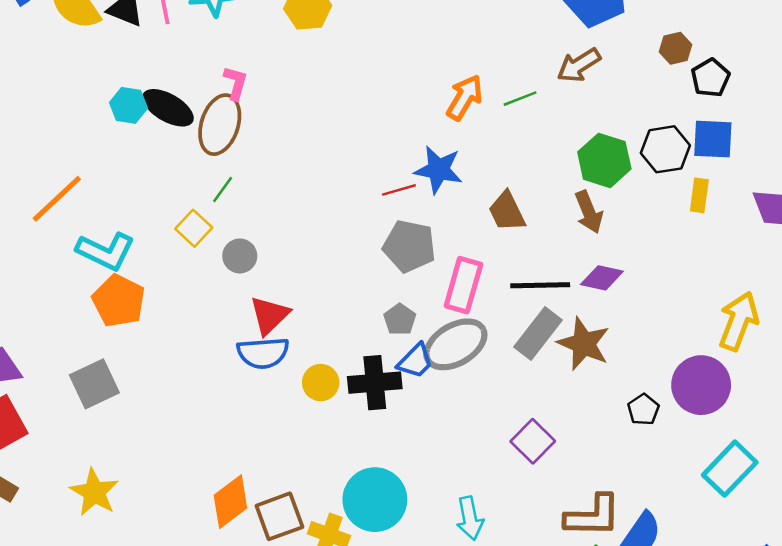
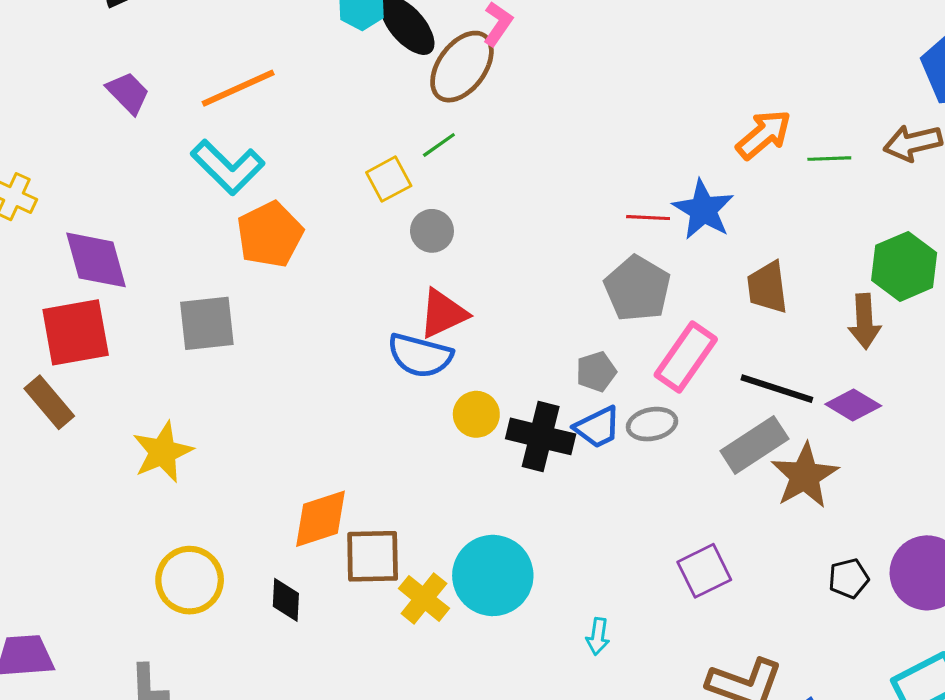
cyan L-shape: (106, 251) -> (228, 167), moved
gray ellipse: (455, 344) -> (652, 424), size x0.6
cyan arrow: (470, 518) -> (598, 636), size x0.7

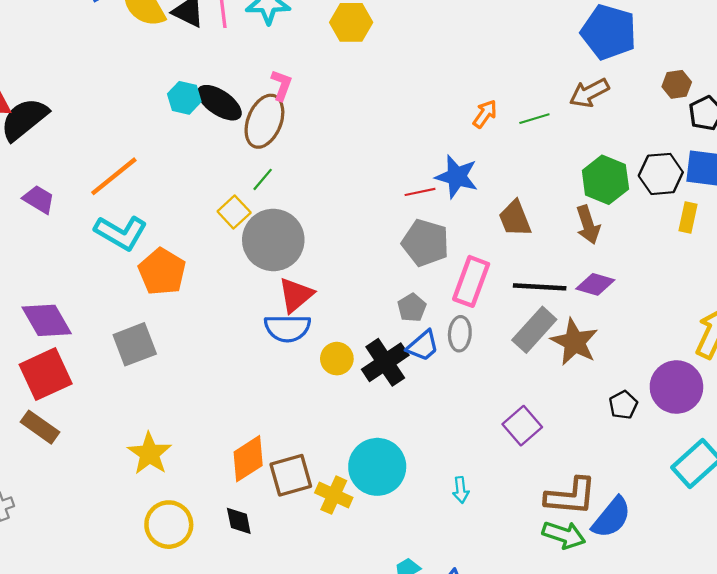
orange arrow: (764, 135) -> (485, 114), size x0.7
gray circle: (432, 231) -> (273, 240), size x2.0
gray ellipse: (652, 424) -> (460, 334), turned -60
black cross: (541, 436) -> (385, 362), turned -33
yellow star: (163, 452) -> (149, 454), moved

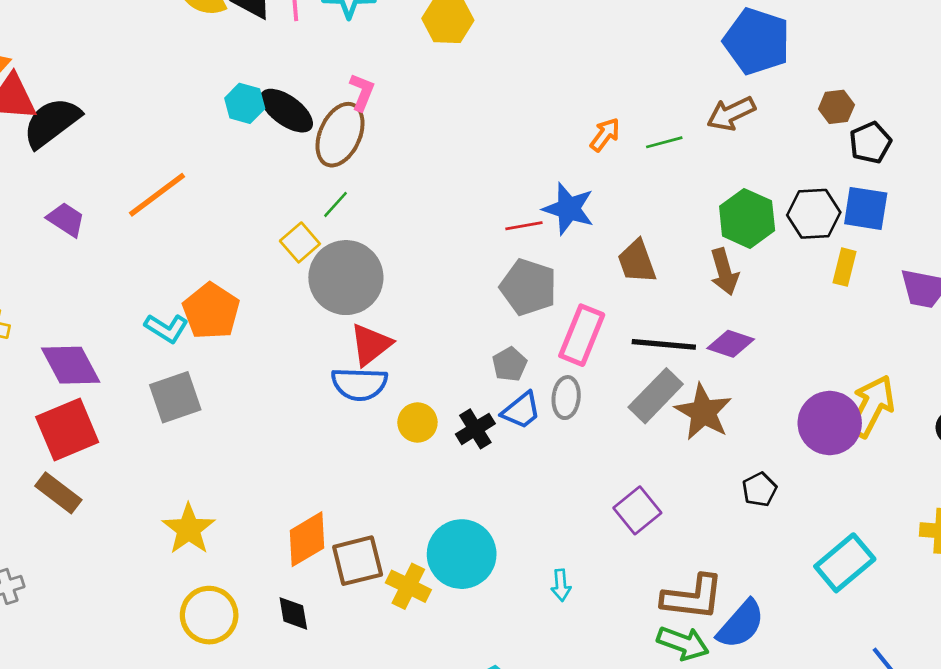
cyan L-shape: (121, 233) -> (166, 328), moved, size x0.7
black cross: (385, 362) -> (475, 429), size x0.7
purple circle: (676, 387) -> (830, 423), moved

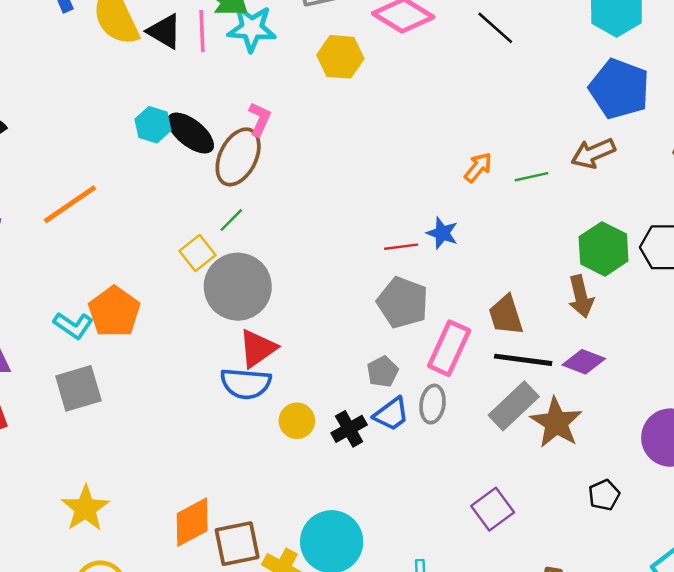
blue star: (569, 209) -> (442, 233), size x0.7
brown trapezoid: (637, 261) -> (506, 315), moved

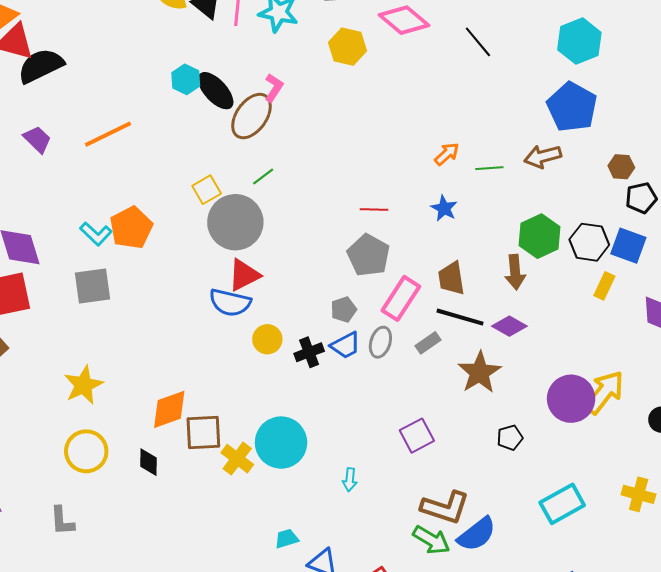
green line: (231, 220) -> (263, 176), moved
blue star: (442, 233) -> (444, 208), moved
gray rectangle: (514, 406) -> (428, 343), moved, size x0.6

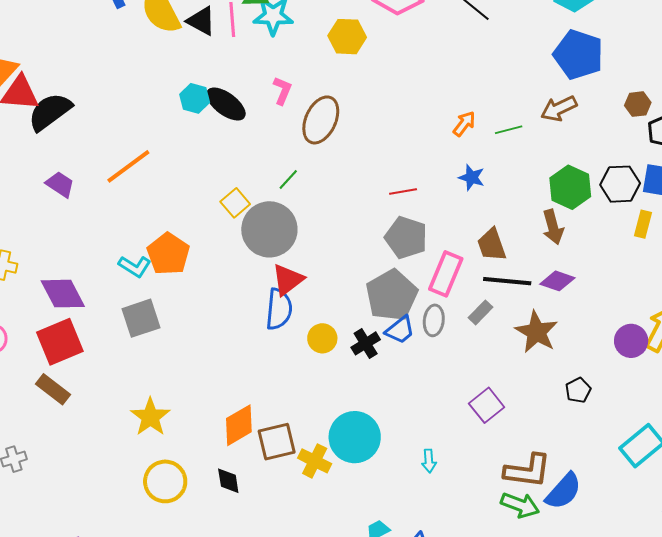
brown ellipse: (251, 116) -> (321, 120), moved
blue semicircle: (230, 303) -> (279, 309), turned -87
gray pentagon: (344, 310) -> (392, 295), size x2.0
purple circle: (571, 399) -> (631, 341), size x0.7

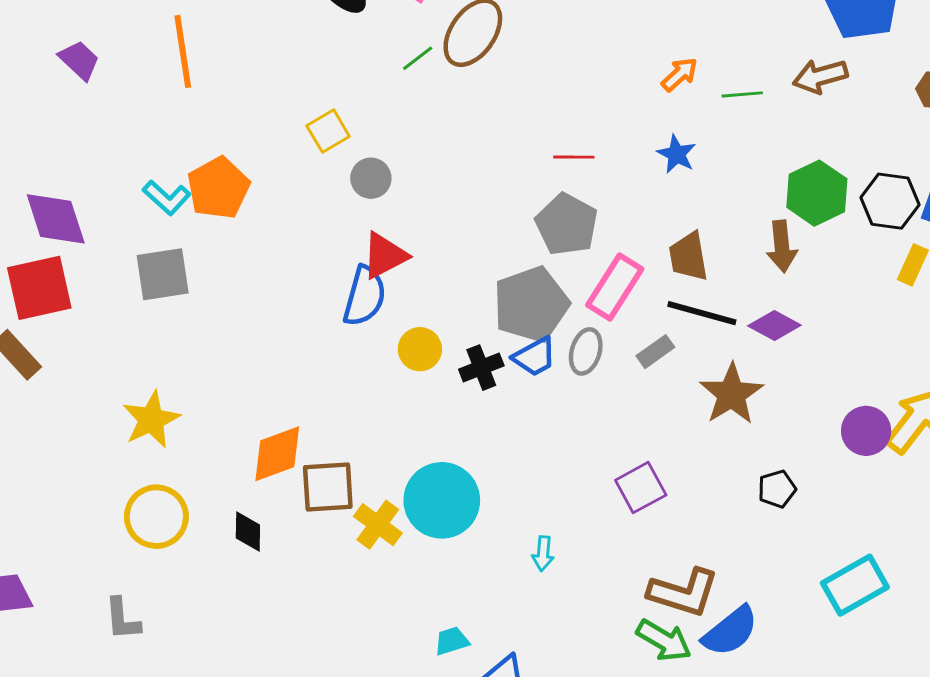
orange line: (128, 166) -> (183, 51), turned -72
green line: (288, 179) -> (418, 58), moved
gray circle: (269, 229) -> (371, 178), size x0.5

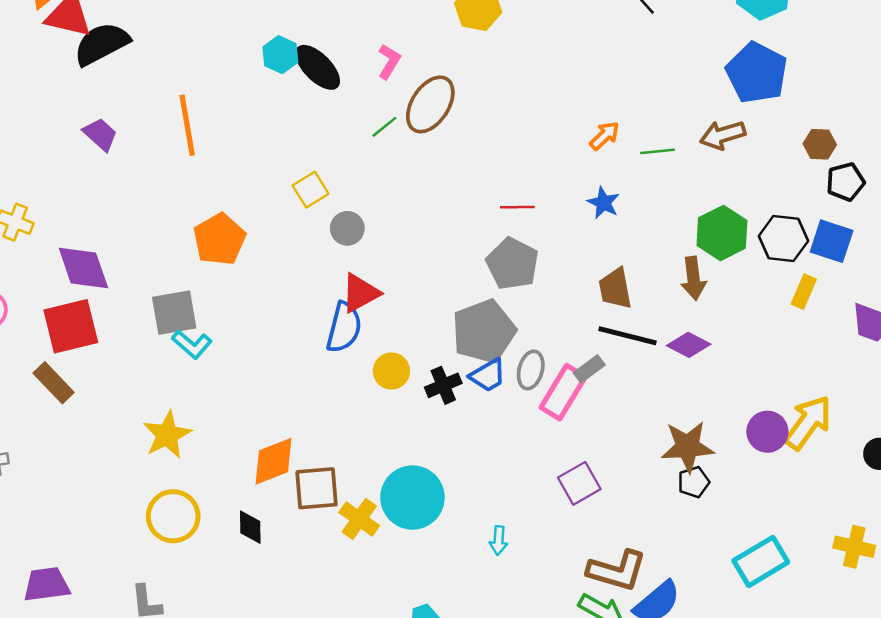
cyan L-shape: (167, 198) -> (192, 344), moved
pink rectangle: (615, 287) -> (563, 392), moved
brown star: (731, 394) -> (688, 447), moved, turned 30

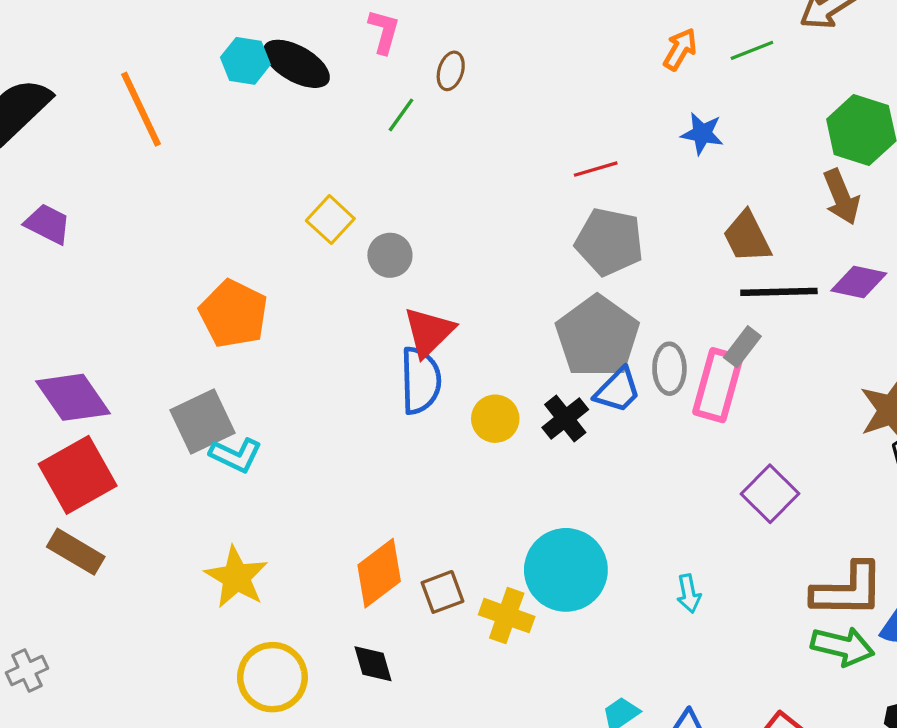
brown ellipse: (430, 104) -> (451, 71), size x0.5
orange line: (187, 125) -> (141, 109), moved
brown square: (317, 488) -> (442, 592), size x0.7

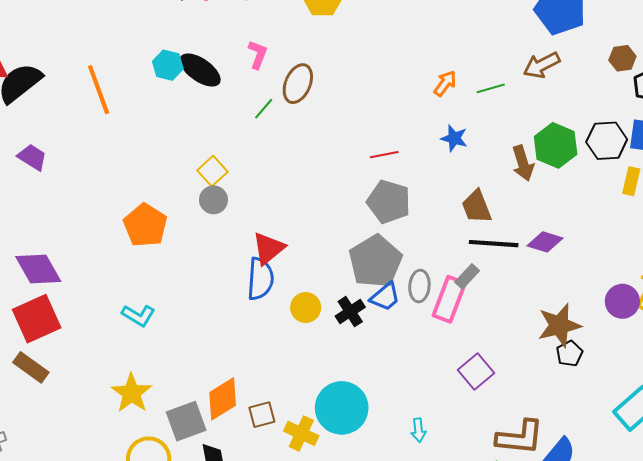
brown ellipse: (451, 71) -> (298, 84), size x1.6
brown arrow: (841, 197) -> (523, 163), moved
gray circle: (390, 255) -> (213, 200), moved
gray square: (202, 422) -> (186, 421), moved

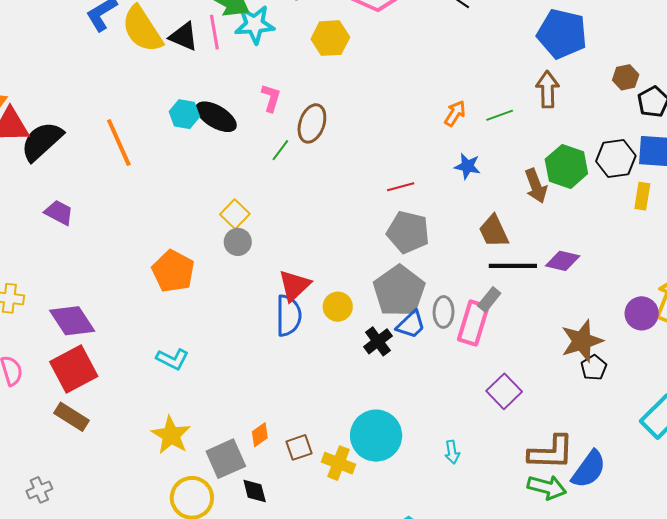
brown arrow: (542, 65) -> (548, 89), turned 120
yellow circle: (306, 308) -> (338, 307), moved
orange diamond: (223, 399) -> (260, 435), size x0.6

